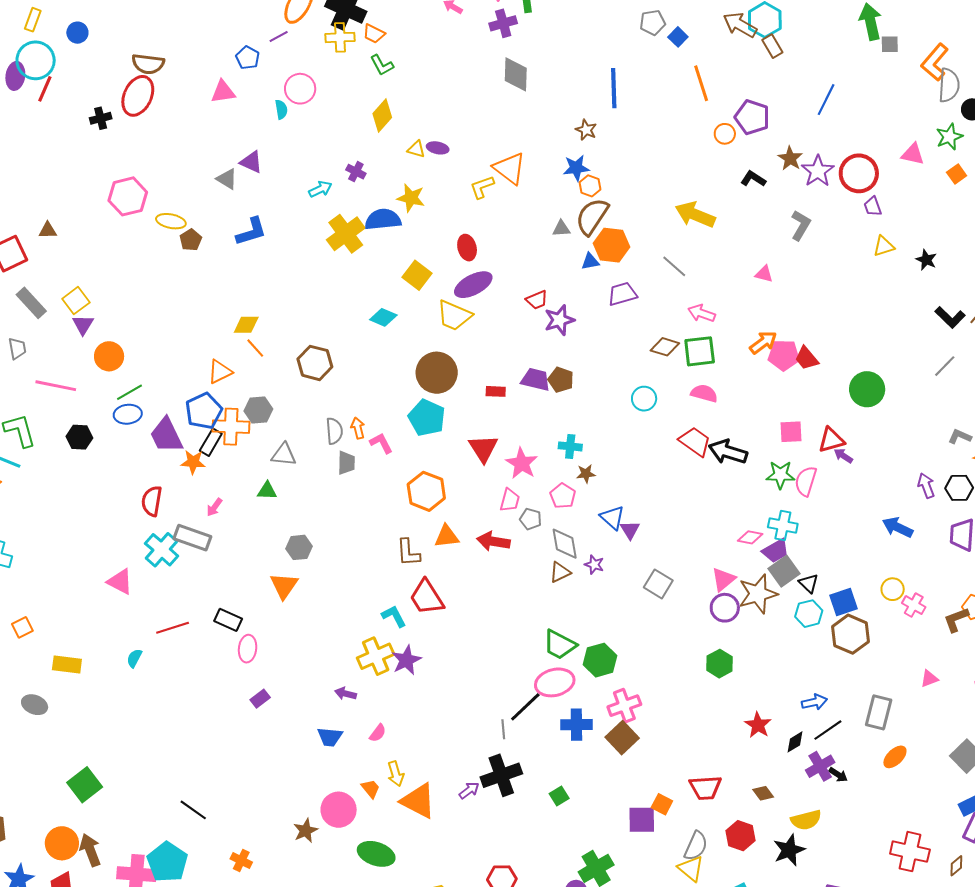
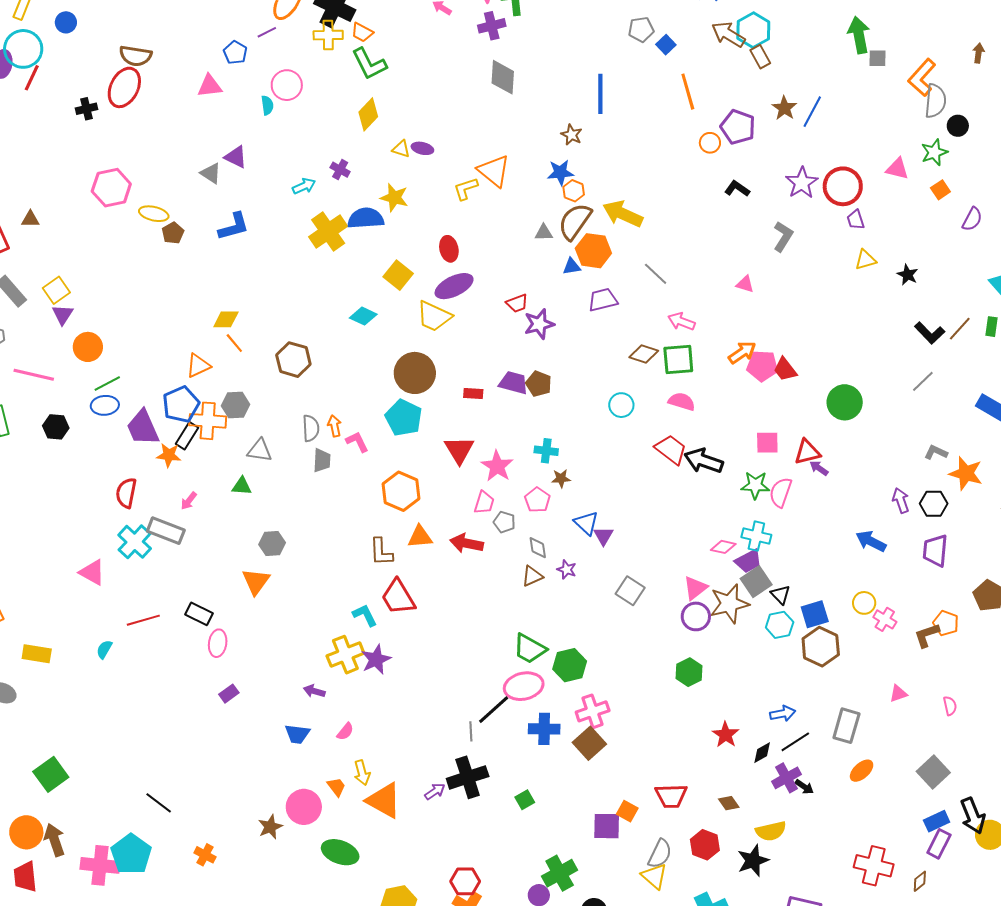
green L-shape: (382, 65) -> (369, 64), size x1.5
brown star: (790, 158) -> (784, 108), moved
yellow arrow: (695, 215) -> (623, 214), moved
gray diamond: (565, 544) -> (538, 548), size x0.7

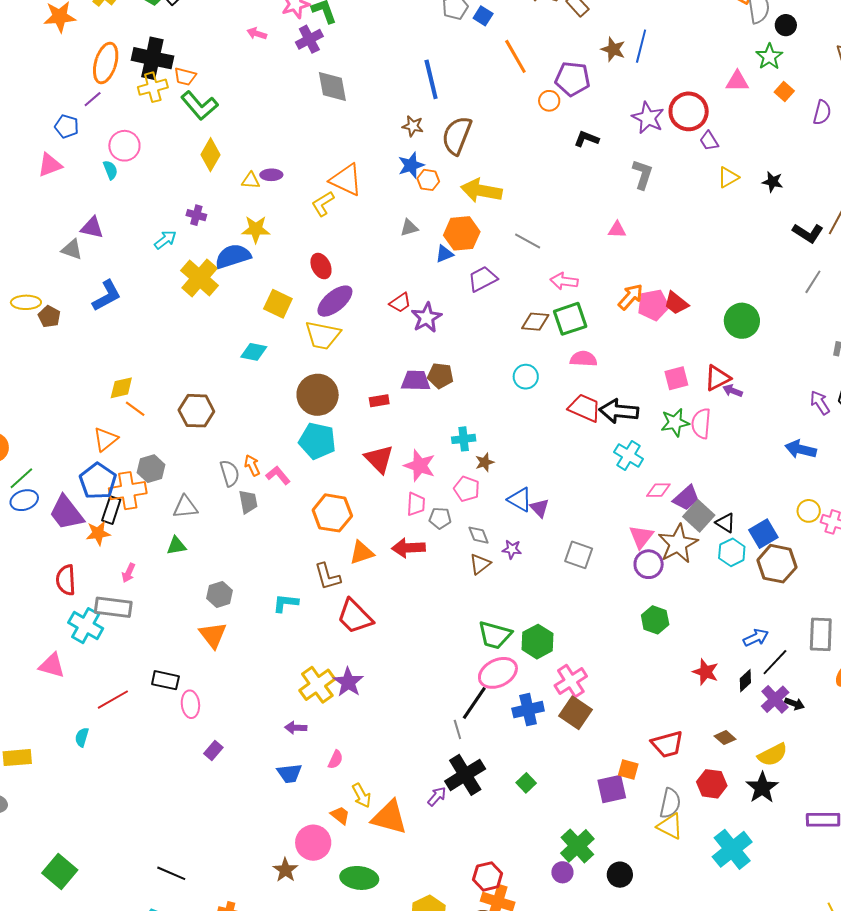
brown semicircle: (575, 221) -> (457, 135), moved
cyan cross: (756, 536) -> (629, 455), moved, turned 32
cyan L-shape: (365, 615) -> (285, 603), moved, turned -44

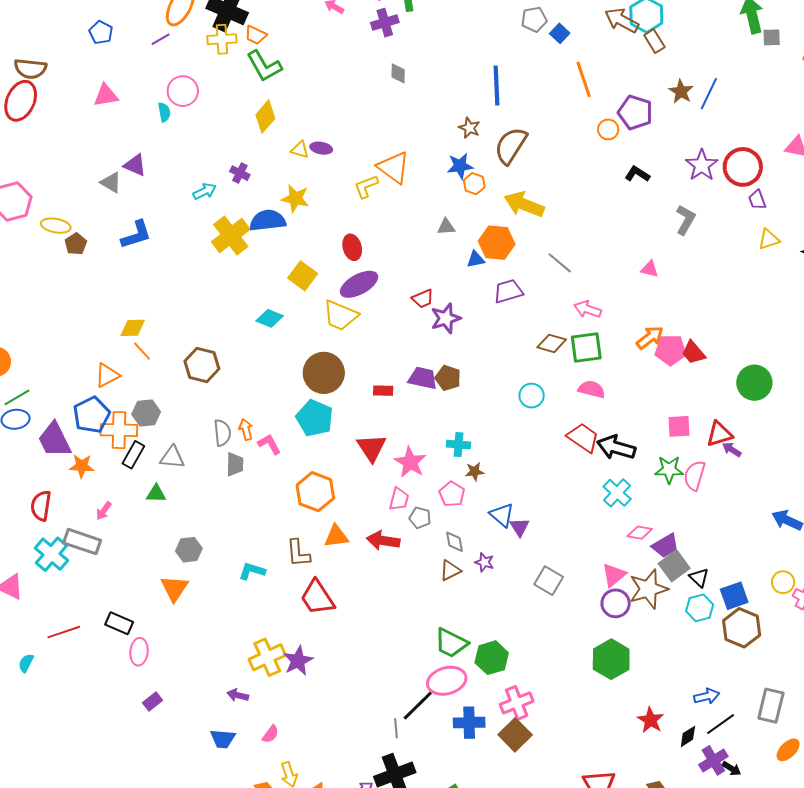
gray diamond: (332, 87) -> (398, 73), size x0.6
blue pentagon: (67, 126) -> (101, 32), moved
black rectangle: (111, 510) -> (133, 455), moved
green hexagon: (655, 620) -> (611, 659), size x1.4

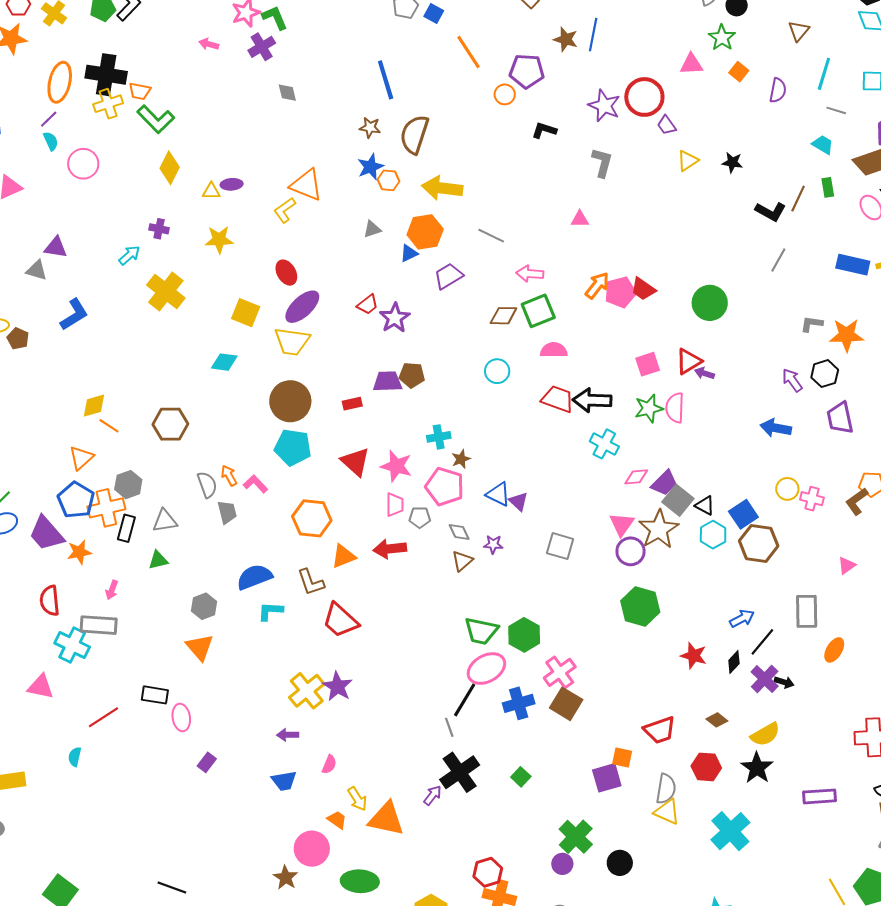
cyan semicircle: (164, 112) -> (51, 141), moved
blue semicircle: (268, 221) -> (254, 577), moved
pink pentagon: (452, 494) -> (445, 487), size x1.5

